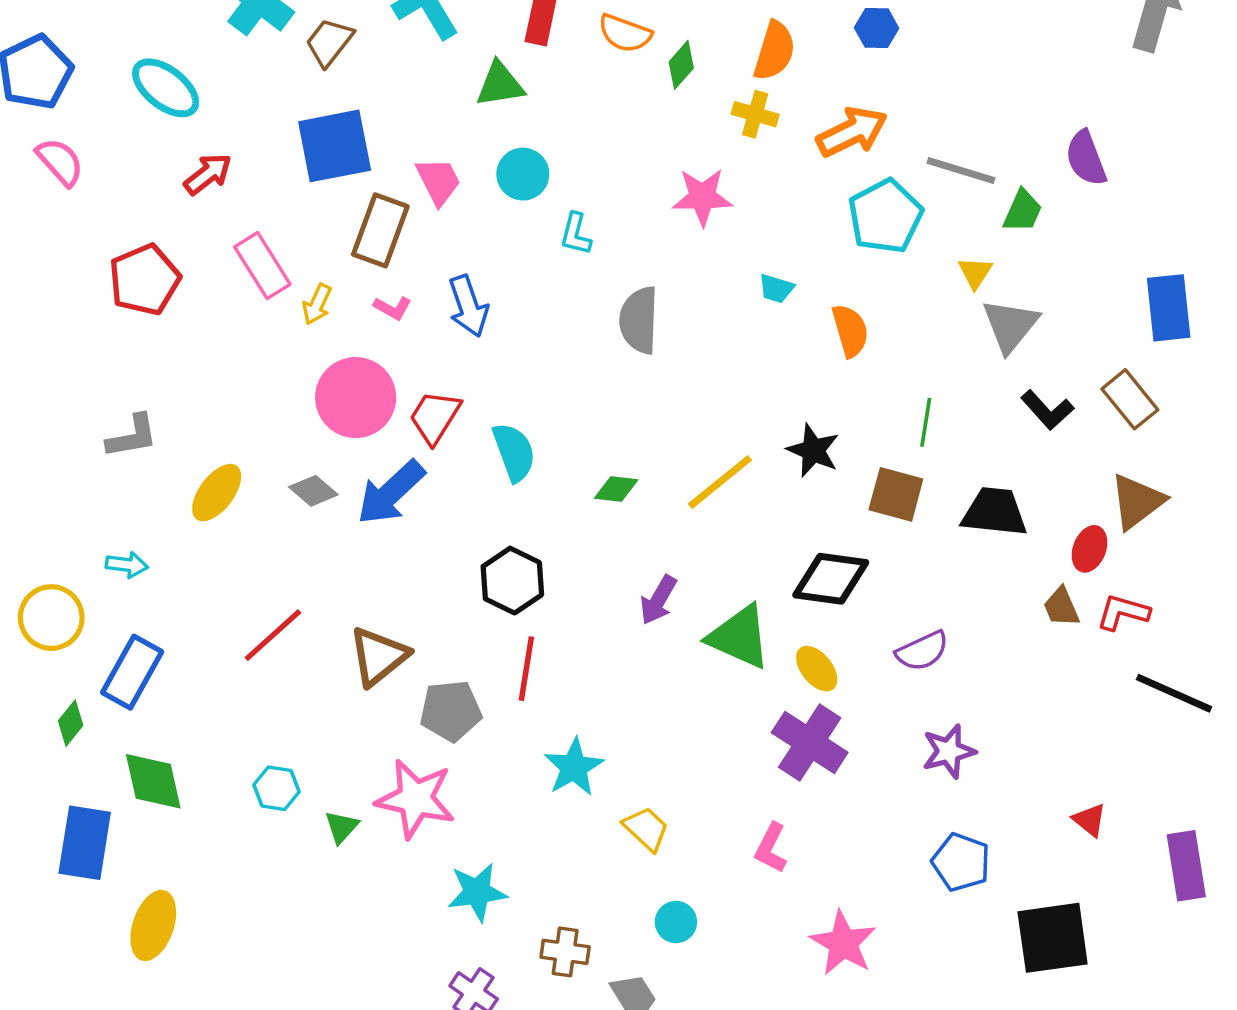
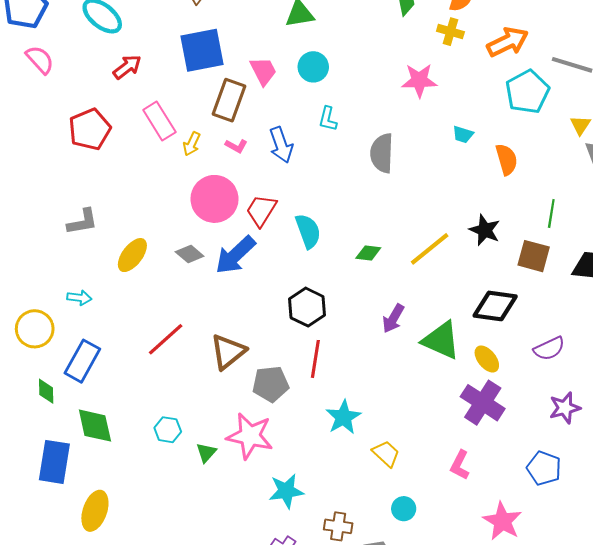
cyan L-shape: (576, 234) -> (328, 119), moved
green diamond: (71, 723) -> (46, 391), turned -40
blue pentagon: (961, 862) -> (544, 468), moved

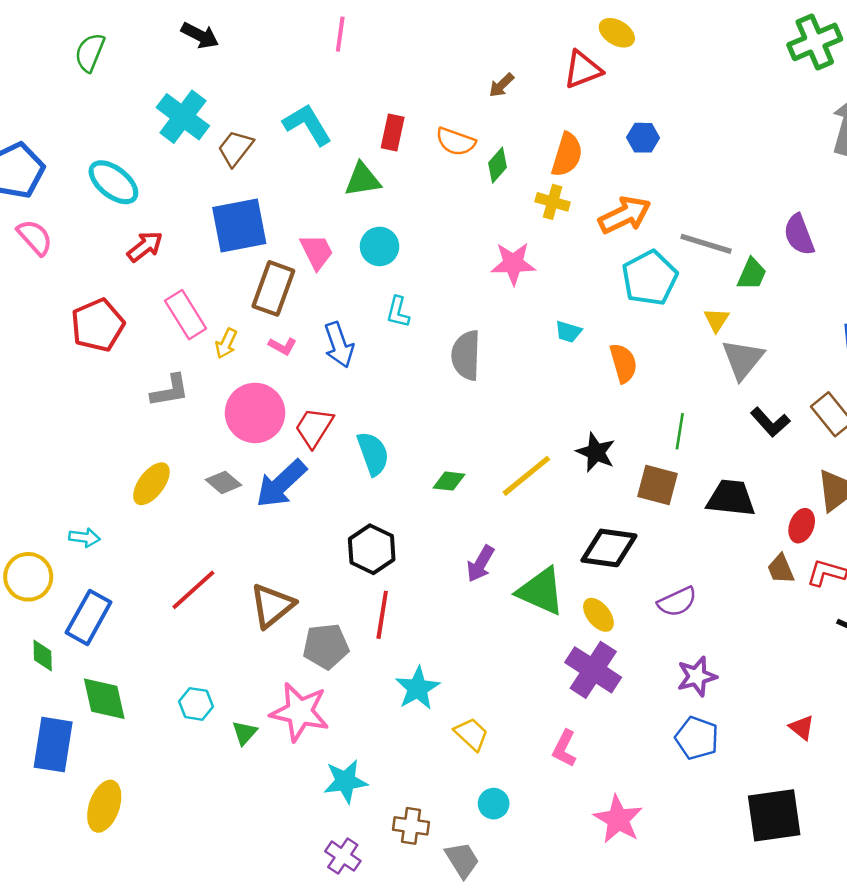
gray L-shape: (82, 222) -> (170, 391), moved
blue pentagon: (544, 468) -> (697, 738), moved

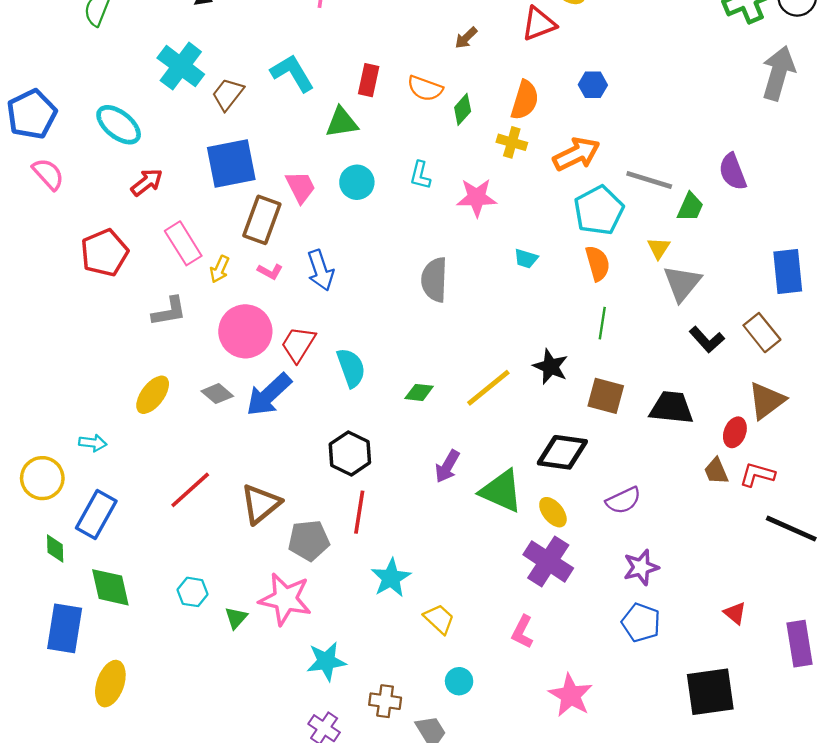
cyan L-shape: (398, 312) -> (420, 175), moved
orange semicircle: (623, 363) -> (598, 263), moved
green line: (680, 431) -> (602, 323), moved

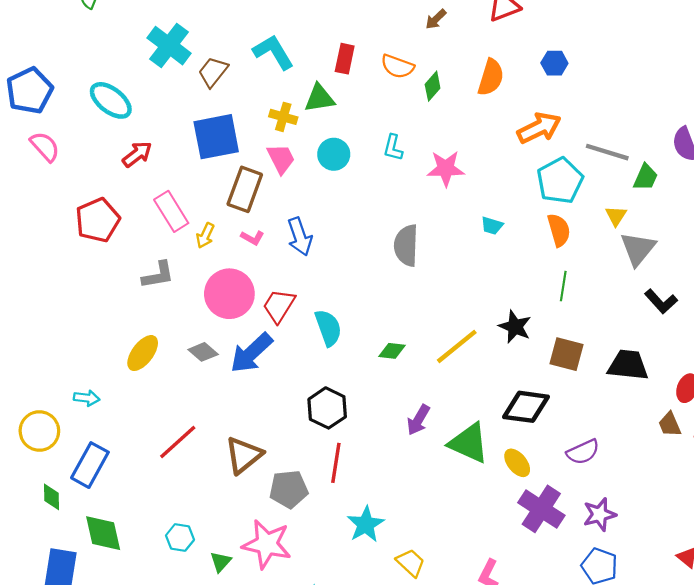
yellow cross: (512, 142) -> (283, 117), moved
purple cross: (548, 561) -> (541, 509), moved

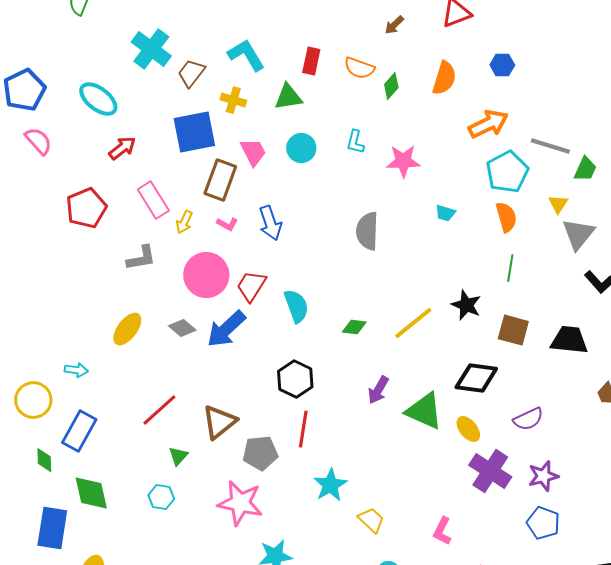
yellow cross: (283, 117) -> (233, 100), moved
green triangle: (221, 562) -> (178, 456), moved

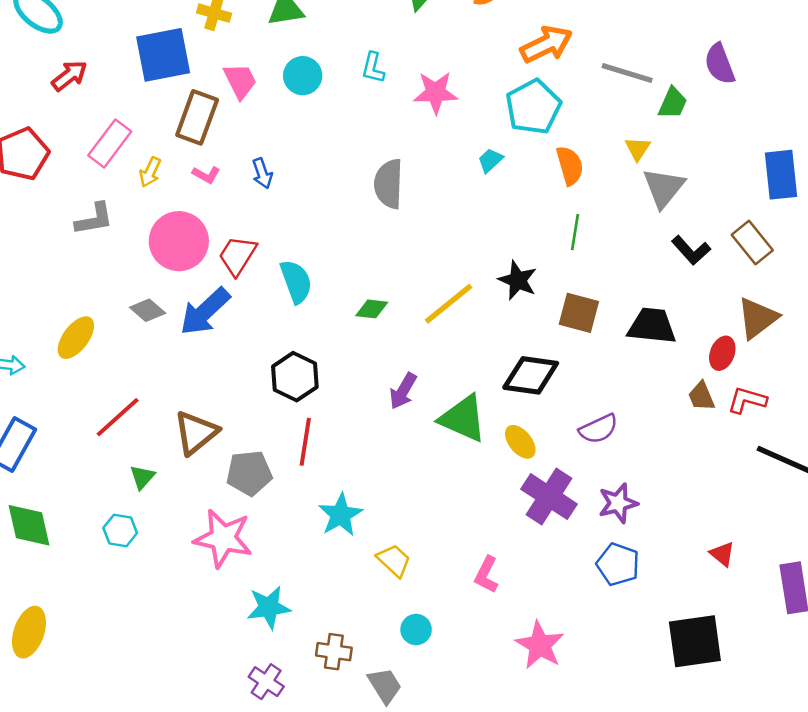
cyan pentagon: (507, 172) -> (533, 107), moved
pink rectangle: (153, 200) -> (110, 143), turned 69
cyan trapezoid: (445, 213) -> (490, 160), turned 120
blue arrow: (270, 223) -> (262, 173), size x0.7
yellow ellipse: (127, 329) -> (76, 338), moved

